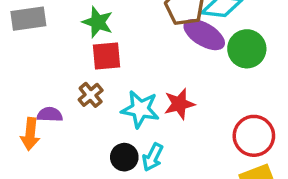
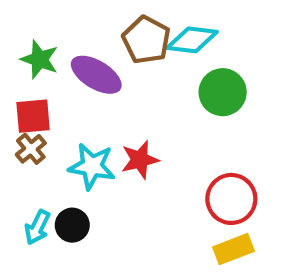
purple ellipse: (204, 35) -> (96, 75), moved
red square: (107, 56) -> (33, 116), moved
cyan arrow: (153, 157) -> (37, 227), moved

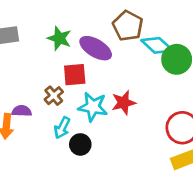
cyan diamond: (192, 40) -> (157, 45), moved, turned 36
red square: (33, 116) -> (75, 75), moved
cyan arrow: (37, 227) -> (62, 128), moved

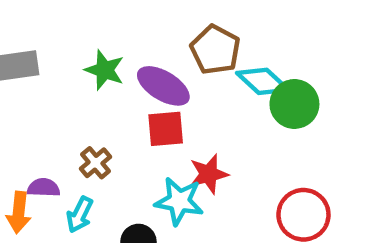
red square: (75, 75) -> (166, 129), moved
cyan star: (93, 107) -> (179, 201), moved
cyan arrow: (62, 128) -> (80, 215), moved

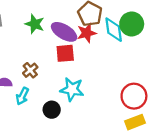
cyan diamond: (263, 81) -> (114, 30), turned 40
green circle: (294, 104) -> (132, 24), moved
red star: (209, 174) -> (87, 33), moved

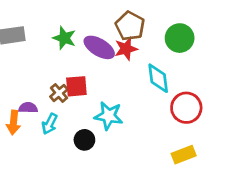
cyan diamond: (114, 30) -> (158, 78), moved
red square: (65, 53) -> (76, 86), moved
red circle: (134, 96) -> (186, 108), moved

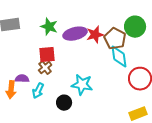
brown pentagon: (130, 26) -> (115, 39), moved
purple ellipse: (99, 47) -> (75, 34), turned -45
red square: (76, 86) -> (47, 55), moved

